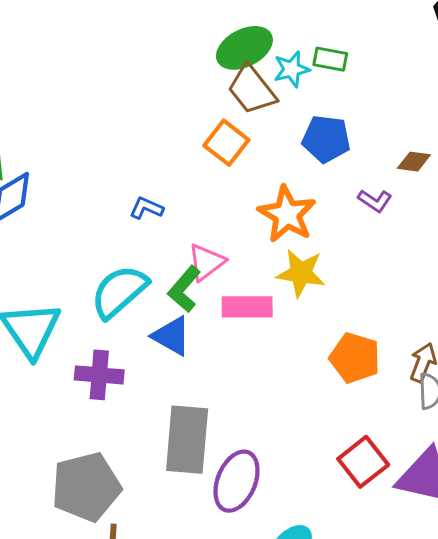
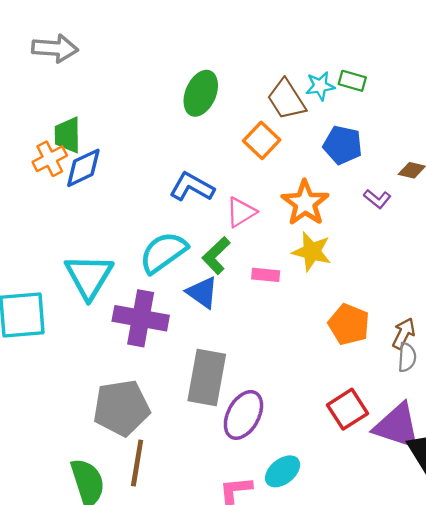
green ellipse: (244, 48) -> (201, 93), moved, turned -45
blue L-shape: (146, 208) -> (192, 187), size x1.6
pink triangle: (206, 262) -> (241, 212), moved
pink rectangle: (247, 307) -> (266, 275), size x0.7
purple cross: (99, 375) -> (141, 318), size x1.4

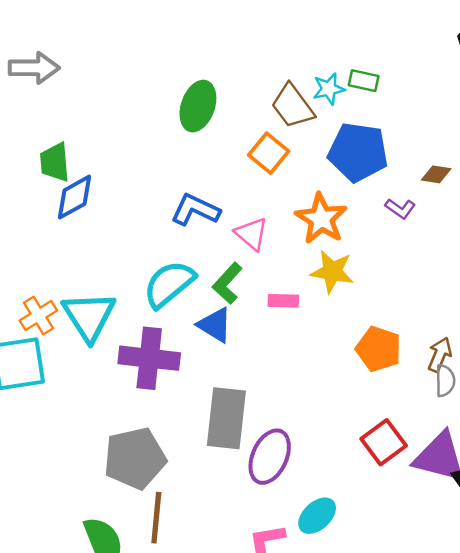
blue pentagon: (343, 145) -> (358, 152), size x1.4
orange cross: (50, 159) -> (38, 315), moved
pink triangle: (241, 212) -> (251, 234), turned -44

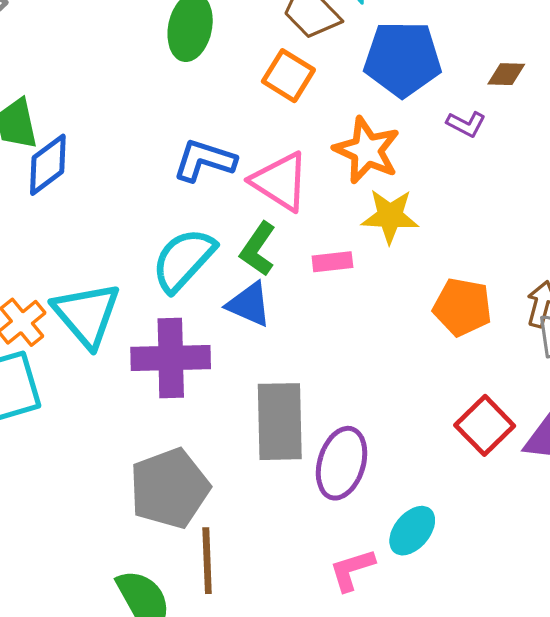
pink triangle: (251, 234) -> (280, 181), size x1.4

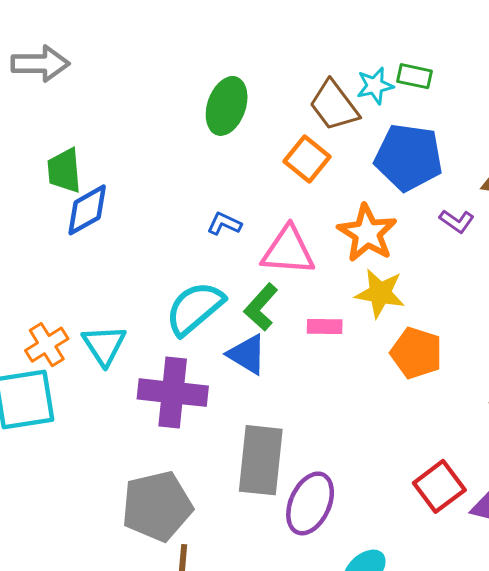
blue L-shape: (204, 160) -> (224, 224), size x0.6
pink triangle: (280, 181) -> (288, 251), turned -36
orange pentagon: (462, 307) -> (416, 353), moved
cyan triangle: (87, 315) -> (104, 345), size x0.7

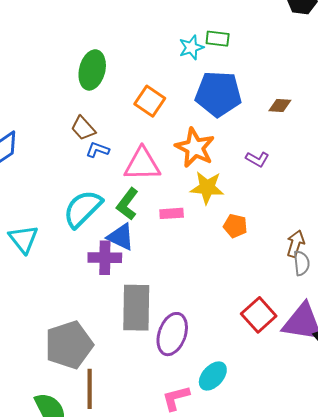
brown trapezoid: (334, 106) -> (83, 128), moved, size x0.7
purple L-shape: (457, 221) -> (257, 159), moved
orange pentagon: (416, 353) -> (235, 226), size x0.7
purple cross: (173, 393) -> (105, 258), moved, size x0.7

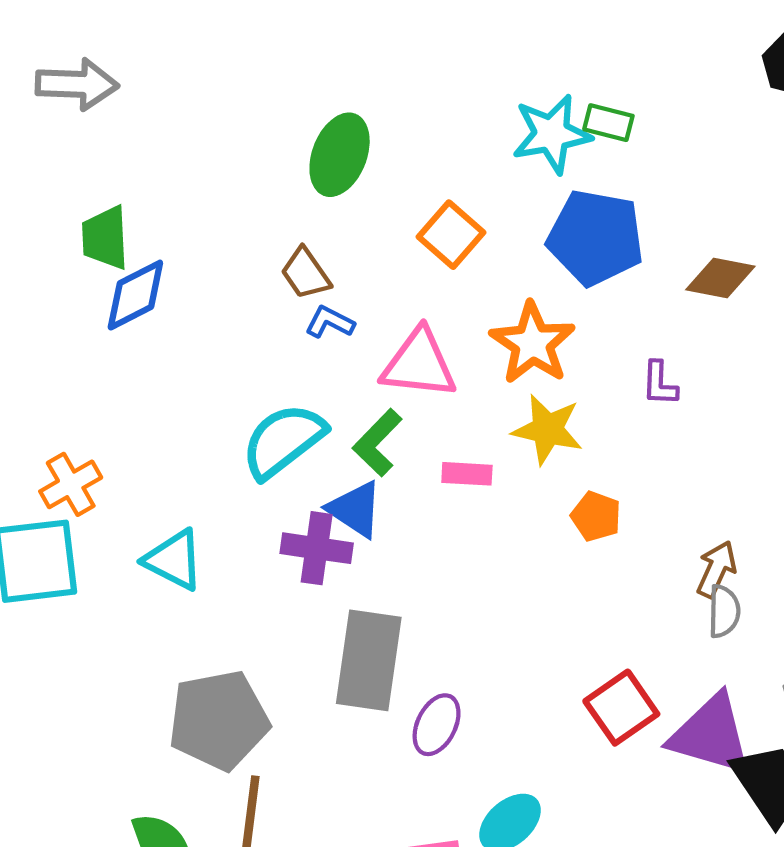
cyan star: (191, 47) -> (552, 134), size x1.5
brown diamond: (280, 106) -> (720, 278), size x1.4
purple L-shape: (257, 159) -> (660, 384), turned 55
cyan triangle: (23, 239) -> (174, 560), moved, turned -32
purple ellipse: (172, 334) -> (437, 725), size x0.7

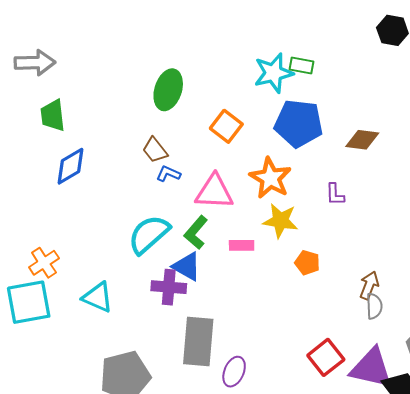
green trapezoid: (105, 238) -> (53, 115), moved

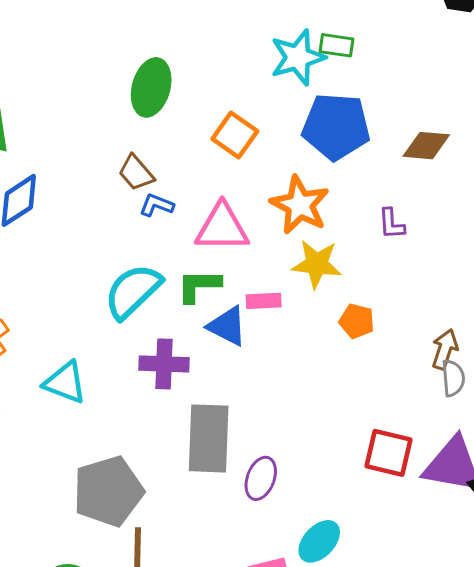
green L-shape: (196, 232) -> (199, 286), turned 52
blue triangle: (187, 266) -> (227, 326), moved
red square: (326, 357) -> (389, 453), turned -36

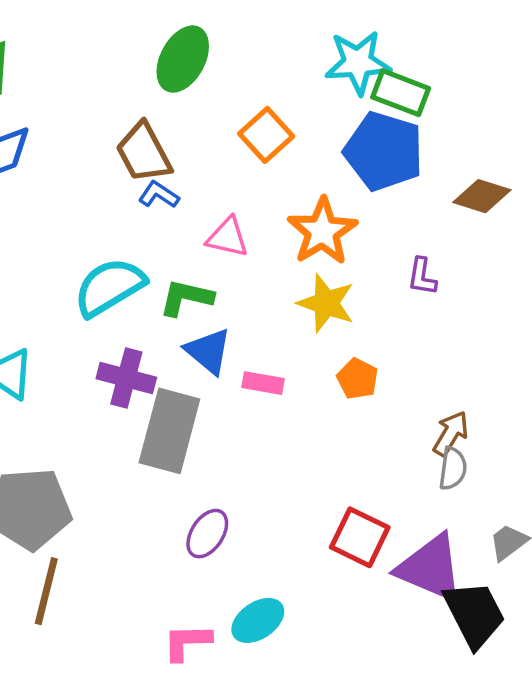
green rectangle: (337, 45) -> (401, 93), moved, size x1.4
brown trapezoid: (136, 173) -> (144, 153), size x1.4
pink triangle: (222, 228) -> (228, 237), size x0.7
pink rectangle: (264, 301) -> (263, 383), moved
gray rectangle: (209, 438) -> (169, 431), moved

